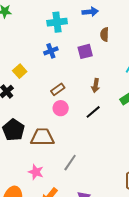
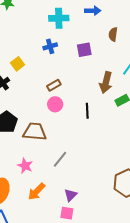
brown semicircle: (104, 34) -> (113, 34), moved
brown arrow: (96, 86) -> (106, 82), moved, size x1.5
black line: (93, 112) -> (87, 111), turned -56

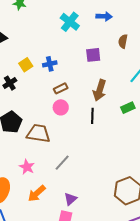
cyan cross: (59, 18) -> (70, 22), turned 36
blue cross: (50, 46) -> (50, 64), moved
brown arrow: (106, 82) -> (100, 90), moved

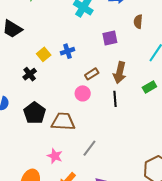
brown rectangle: (61, 88) -> (92, 74), moved

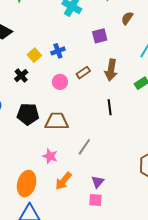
brown semicircle: (138, 22) -> (127, 18), turned 32
pink circle: (83, 93) -> (60, 82), moved
black line: (115, 99) -> (110, 107), moved
black pentagon: (35, 113) -> (28, 114), turned -30

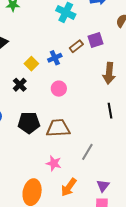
brown rectangle: (83, 73) -> (76, 46), moved

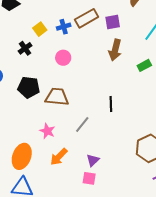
purple square: (96, 40) -> (113, 22), moved
brown rectangle: (76, 46) -> (87, 18), size x1.6
black line: (110, 111) -> (111, 104), moved

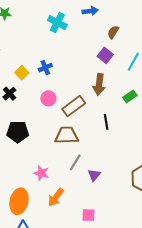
brown rectangle: (87, 18) -> (74, 106), moved
purple square: (113, 22) -> (105, 55), moved, turned -35
brown trapezoid: (57, 97) -> (67, 135), moved
black line: (111, 104) -> (106, 122), moved
purple triangle: (93, 160) -> (94, 175), moved

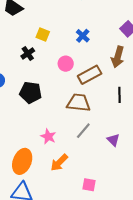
blue cross: (45, 68) -> (83, 36), moved, turned -32
yellow square: (22, 73) -> (43, 35), turned -32
purple triangle: (94, 175) -> (113, 140), moved, turned -32

